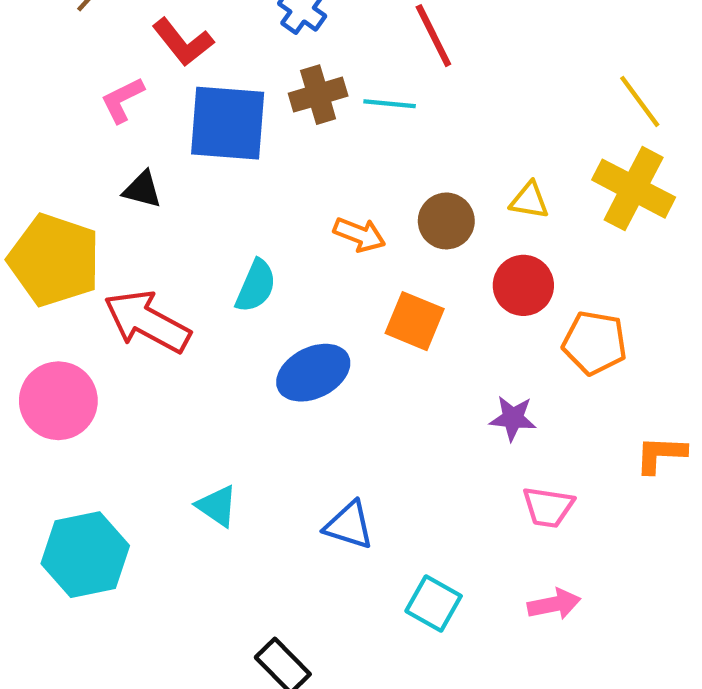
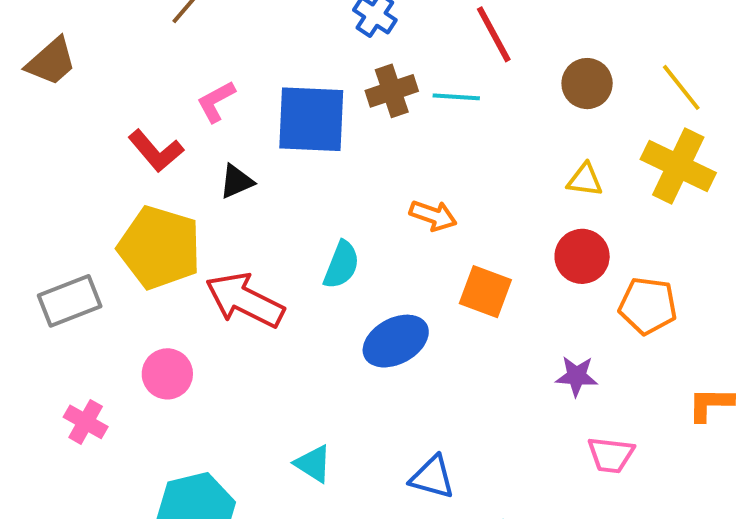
red L-shape: (183, 42) -> (156, 151), moved
black triangle: (142, 190) -> (237, 181), turned -36
brown circle: (446, 221) -> (587, 84), moved
pink circle: (58, 401) -> (167, 374), size x0.7

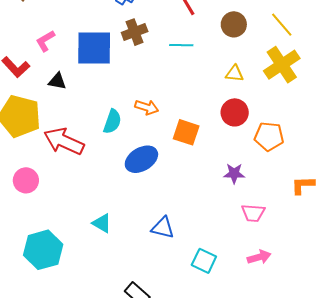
cyan line: (456, 97) -> (181, 45), moved
yellow cross: (678, 166) -> (282, 65), turned 33
black triangle: (237, 181) -> (57, 81), turned 36
orange arrow: (433, 216) -> (147, 107), moved

